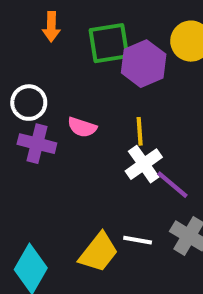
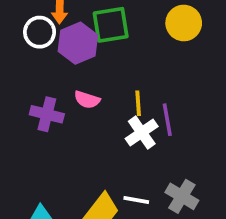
purple hexagon: (144, 64) -> (78, 43), moved
white circle: (29, 103) -> (40, 32), moved
purple line: (172, 185) -> (167, 120), moved, turned 40

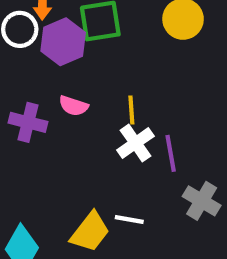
purple line: (167, 120) -> (171, 153), moved
gray cross: (182, 196) -> (202, 201), moved

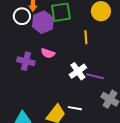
yellow line: (131, 110) -> (86, 37), moved
purple line: (171, 153) -> (95, 76), turned -66

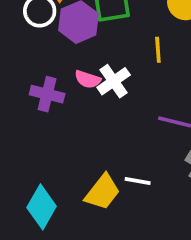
white cross: (78, 71) -> (114, 81), moved

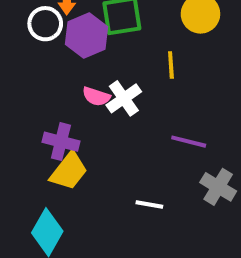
purple cross: (47, 94) -> (61, 142), moved
yellow trapezoid: (103, 192) -> (69, 171), moved

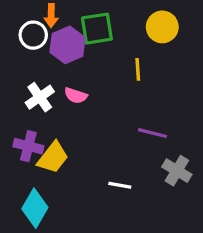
white cross: (124, 98) -> (40, 97), moved
purple cross: (61, 142) -> (28, 146), moved

